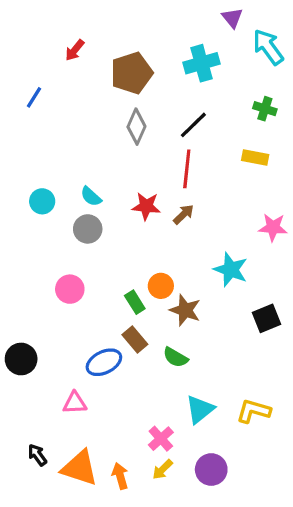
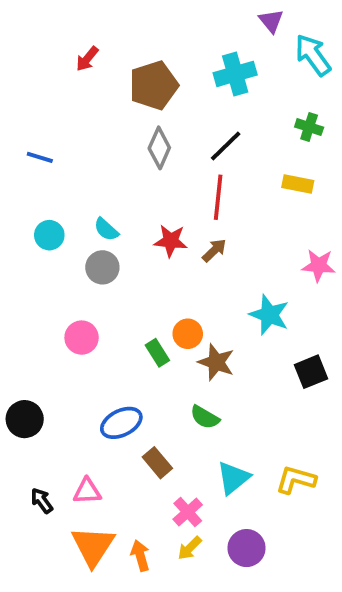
blue line: (34, 97) -> (40, 157), moved, turned 75
brown rectangle: (135, 339) -> (157, 463), moved
pink triangle: (75, 403) -> (87, 491), moved
black arrow: (37, 455) -> (42, 501), moved
orange triangle: (80, 468) -> (93, 546), turned 45

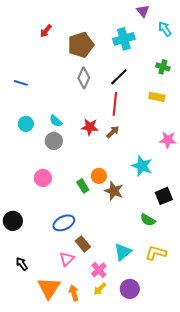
cyan arrow: (313, 55) -> (165, 29), size x0.7
green semicircle: (205, 417) -> (148, 220), moved
pink triangle: (87, 491) -> (67, 259), moved, turned -42

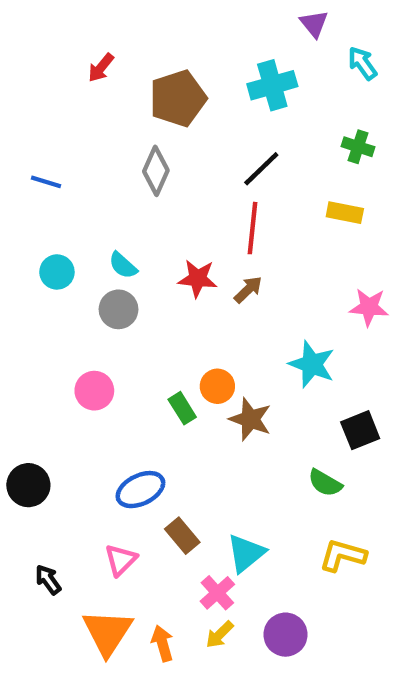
gray diamond: (84, 78) -> (156, 171), moved
cyan triangle: (123, 252) -> (246, 553), moved
pink triangle: (67, 259) -> (121, 560), moved

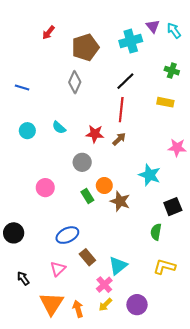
purple triangle: (314, 24) -> (153, 26), moved
gray circle: (118, 309) -> (82, 162), moved
green semicircle: (325, 483) -> (156, 232), turned 70

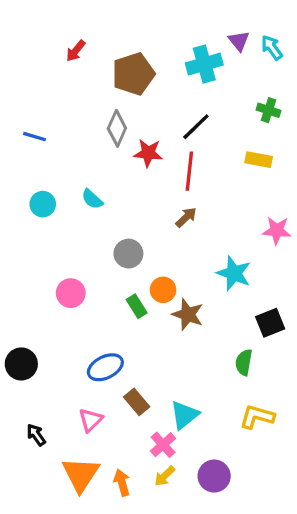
red star: (95, 134) -> (148, 153), moved

